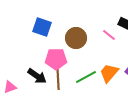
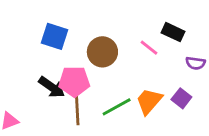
black arrow: (37, 76) -> (52, 87), moved

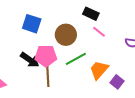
black rectangle: (173, 32) -> (91, 14), moved
purple square: (181, 98) -> (117, 82), moved
green line: (117, 107) -> (76, 59), moved

